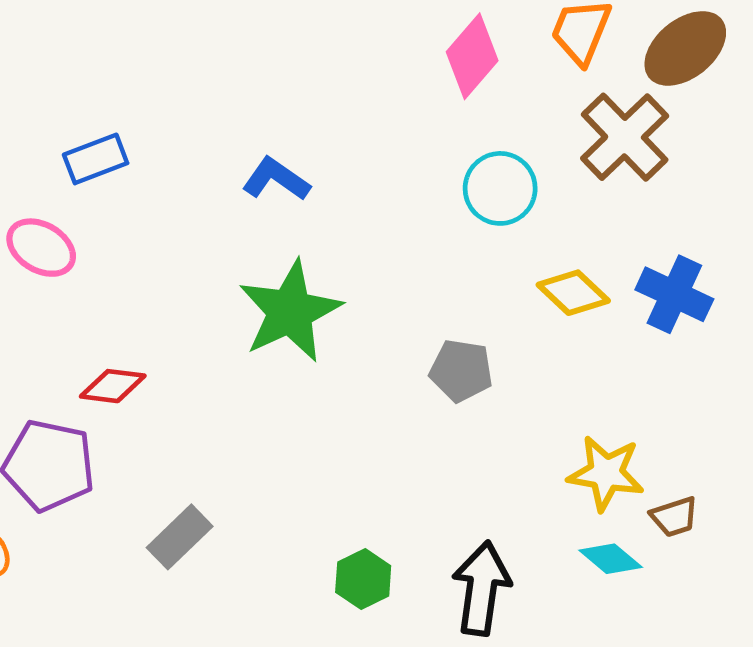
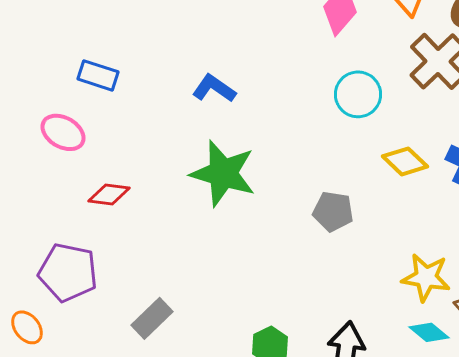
blue rectangle: (96, 159) -> (98, 75), turned 39
green star: (290, 311) -> (223, 173), turned -30
red diamond: (113, 386) -> (109, 194), moved

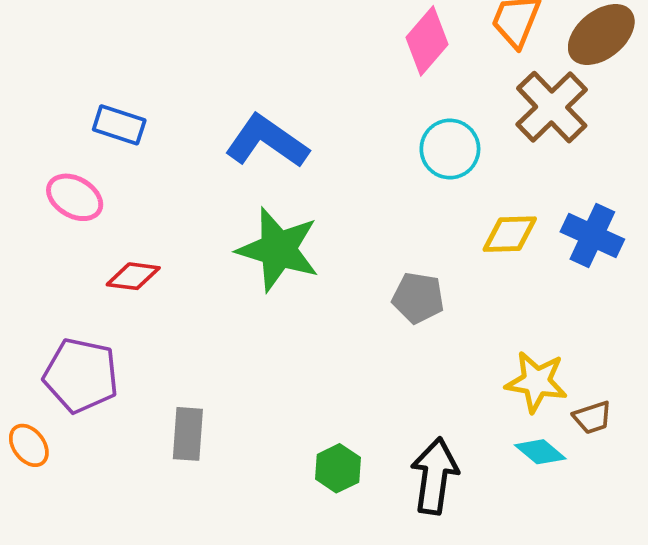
blue L-shape: (214, 88) -> (267, 141), size x1.5
yellow diamond: (405, 161) -> (510, 234), turned -45
gray rectangle: (152, 318) -> (188, 434), turned -42

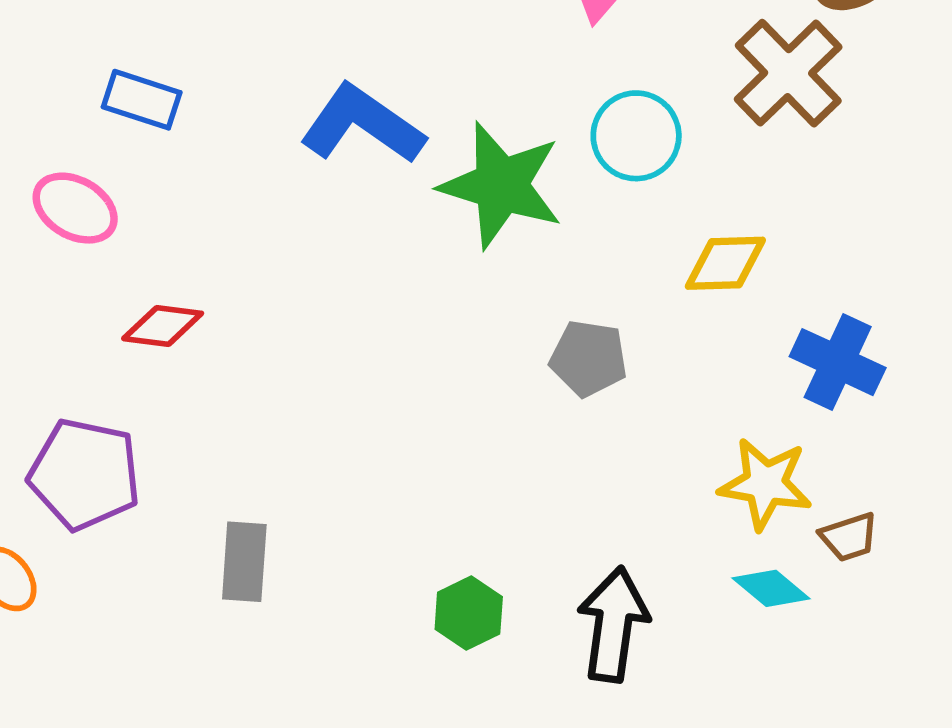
blue cross: (592, 236) -> (838, 362), moved
green star: (278, 250) -> (501, 185), moved

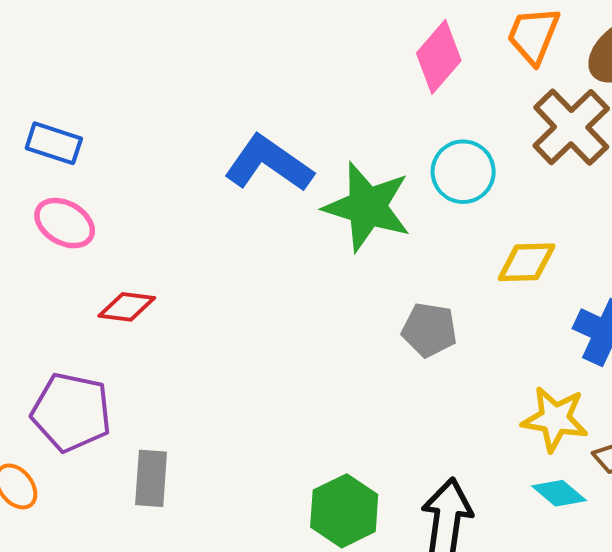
blue rectangle: (142, 100) -> (54, 143), moved
gray rectangle: (244, 562) -> (151, 478), moved
green hexagon: (469, 613) -> (344, 511), size x1.4

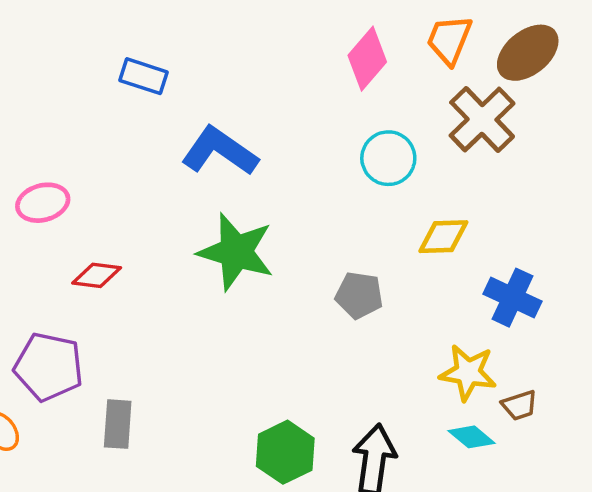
blue rectangle: (54, 143) -> (143, 76), moved
green star: (367, 207) -> (236, 252), moved
pink ellipse: (65, 223) -> (43, 203), turned -45

